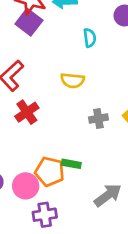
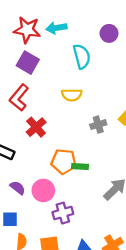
purple square: (29, 22) -> (28, 63), moved
cyan semicircle: (90, 38) -> (82, 56), size x1.5
orange pentagon: (50, 172) -> (64, 162), moved

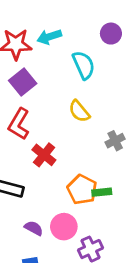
purple square: (28, 63) -> (23, 82), turned 30
yellow semicircle: (72, 95) -> (79, 111), turned 60
orange pentagon: (64, 162) -> (82, 190), turned 30

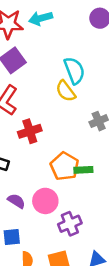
cyan semicircle: (84, 65) -> (74, 71), moved
red cross: (44, 155) -> (30, 131), turned 30

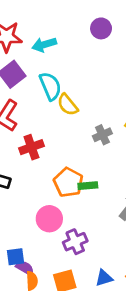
cyan arrow: (41, 18) -> (44, 45), moved
cyan semicircle: (74, 71) -> (50, 86), moved
purple semicircle: (16, 201) -> (25, 268), moved

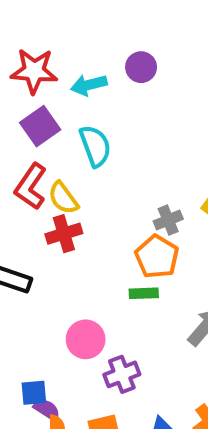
purple circle: (101, 28) -> (141, 67), moved
yellow semicircle: (68, 105) -> (63, 198), moved
orange pentagon: (68, 182) -> (157, 257), moved

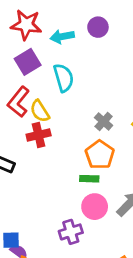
gray cross: (168, 220) -> (104, 121), moved, turned -30
pink circle: (86, 339) -> (95, 207), moved

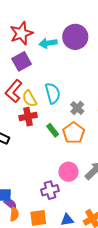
red star: (26, 25) -> (21, 33), turned -30
purple circle: (98, 27) -> (75, 37), size x1.6
cyan semicircle: (64, 78) -> (53, 93), moved
green rectangle: (89, 179) -> (53, 130), moved, turned 48

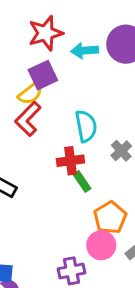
yellow semicircle: (30, 99) -> (30, 93), moved, turned -102
red cross: (28, 117) -> (70, 161), moved
orange pentagon: (74, 133) -> (110, 217), moved

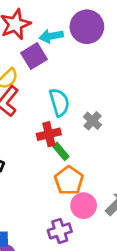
purple square: (43, 75) -> (34, 56), moved
orange pentagon: (110, 217) -> (69, 181), moved

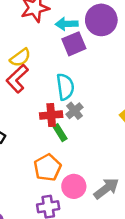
purple square: (34, 56) -> (74, 44), moved
gray cross: (93, 121) -> (74, 111), moved
orange pentagon: (69, 181) -> (47, 167), moved

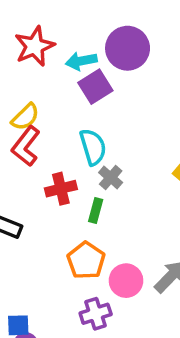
red cross: (51, 115) -> (61, 189), moved
green rectangle: (60, 133) -> (96, 210), turned 56

